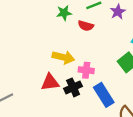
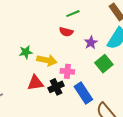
purple star: (118, 12) -> (91, 43), moved
green star: (64, 13) -> (26, 52), moved

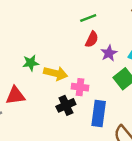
red semicircle: (66, 32) -> (92, 39), moved, turned -80
red triangle: (35, 83) -> (15, 96), moved
blue rectangle: (83, 93) -> (99, 113), turned 40

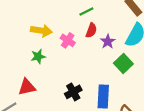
yellow arrow: (56, 73) -> (41, 31), moved
pink cross: (80, 87) -> (68, 40), moved, turned 32

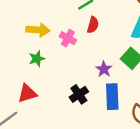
purple star: (108, 42) -> (104, 69), moved

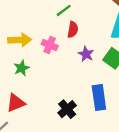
purple star: (104, 69) -> (86, 54), moved
black cross: (79, 94) -> (67, 109), moved

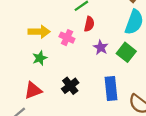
black cross: (67, 109) -> (70, 86), moved

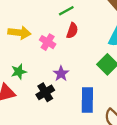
purple star: (101, 47) -> (61, 74), moved
green star: (40, 58) -> (19, 72), moved

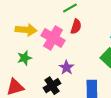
pink cross: (48, 42) -> (53, 38), size x1.5
green star: (19, 72) -> (24, 58), moved

